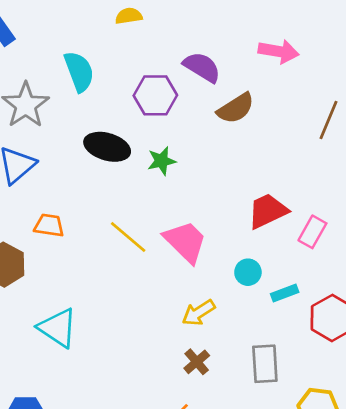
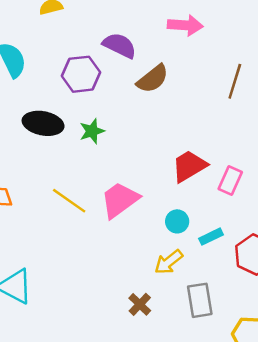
pink trapezoid: (185, 242) -> (120, 200), turned -75
yellow arrow: (198, 313) -> (169, 262), moved

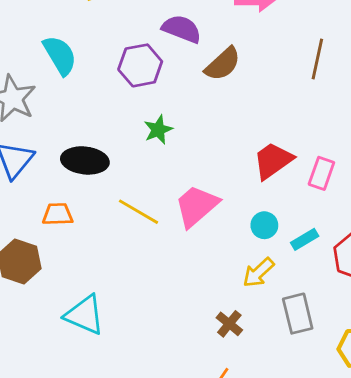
black ellipse: (43, 123) -> (85, 160), moved

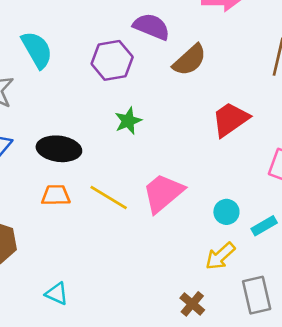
red trapezoid: (273, 161) -> (230, 119), moved
orange trapezoid: (58, 214) -> (56, 195), moved
cyan triangle: (85, 315) -> (57, 294), size x0.6

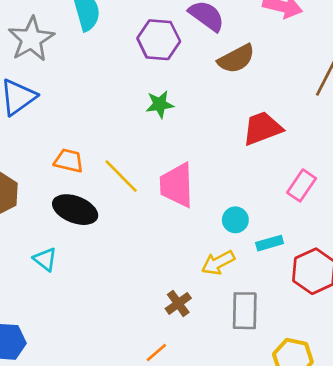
black ellipse: (59, 149) -> (75, 210), moved
pink trapezoid: (163, 193) -> (177, 185), turned -66

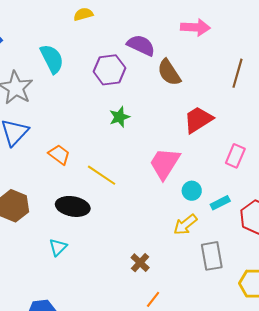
brown semicircle: (236, 59) -> (169, 72), turned 96
orange trapezoid: (69, 161) -> (59, 155), moved, turned 35
pink trapezoid: (177, 185) -> (165, 163), moved, turned 45
cyan triangle: (45, 259) -> (58, 247), turned 48
brown cross: (178, 303) -> (140, 263), moved

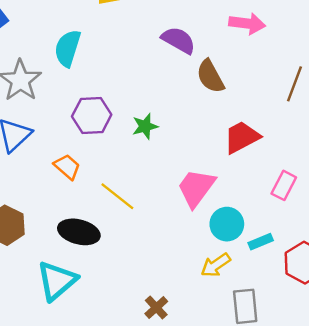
cyan semicircle: (52, 59) -> (68, 48), turned -140
purple hexagon: (109, 70) -> (92, 115), moved
cyan circle: (192, 191) -> (227, 224), size x1.4
cyan triangle: (58, 247) -> (57, 281), size x1.8

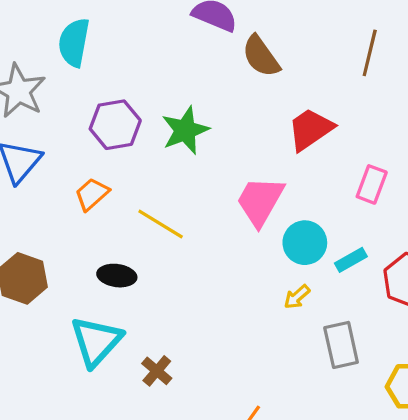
green star: (145, 126) -> (185, 130), size x1.4
orange trapezoid: (67, 167) -> (92, 194), turned -76
black ellipse: (79, 232) -> (117, 276), size x0.7
yellow arrow: (216, 265) -> (297, 297), size x0.7
brown cross: (156, 308) -> (157, 371), moved

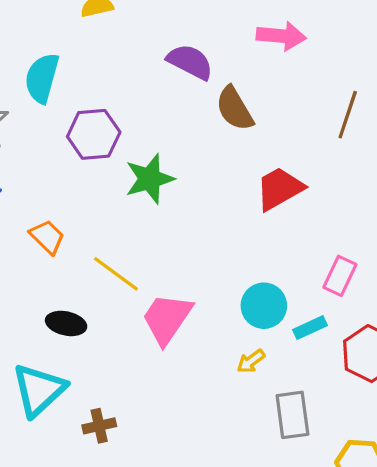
purple hexagon: (115, 125) -> (94, 134), moved
pink rectangle: (372, 184) -> (340, 276), moved
orange trapezoid: (92, 194) -> (47, 237), turned 81
pink trapezoid: (260, 201) -> (167, 319), moved
brown cross: (157, 371) -> (99, 426), turned 32

